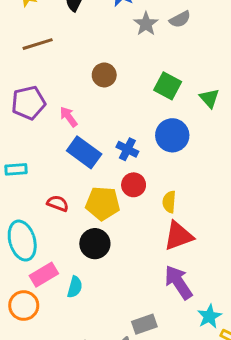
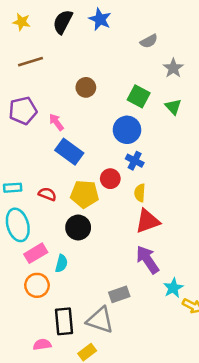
gray star: (146, 24) -> (173, 68), moved
blue circle: (172, 135) -> (127, 130), moved
blue cross: (127, 149) -> (135, 161), moved
cyan rectangle: (16, 169) -> (13, 188), moved
orange circle: (24, 306) -> (37, 285), moved

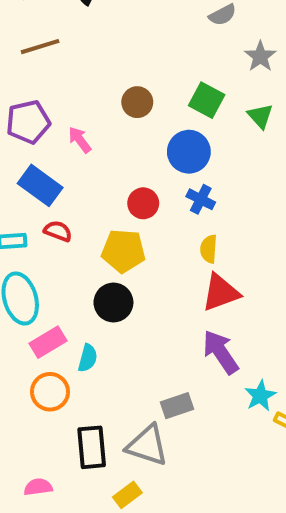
brown circle: (86, 87) -> (137, 102), moved
blue rectangle: (69, 152) -> (40, 185), moved
red circle: (110, 179) -> (143, 203), moved
red semicircle: (47, 194) -> (58, 231), moved
pink semicircle: (42, 344) -> (38, 487), moved

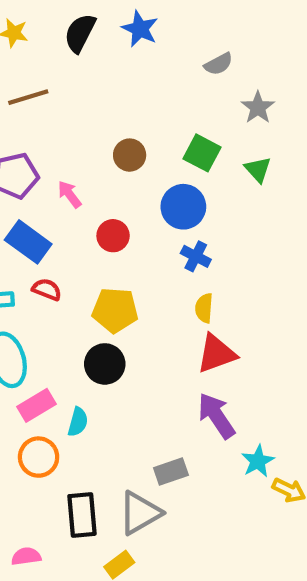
red circle: (143, 203) -> (113, 236), moved
gray triangle: (147, 445) -> (140, 513), turned -48

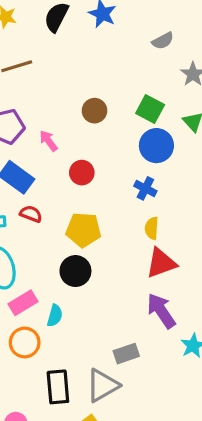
blue circle: (183, 207) -> (156, 146), moved

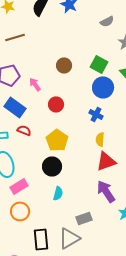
yellow pentagon: (83, 230) -> (57, 140), turned 30
cyan semicircle: (55, 316) -> (58, 193), moved

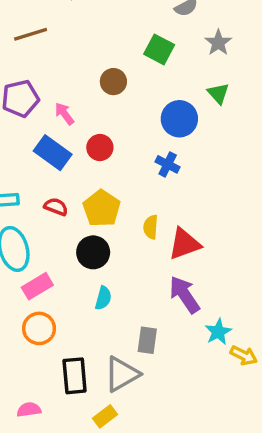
green square: (99, 64) -> (159, 49), moved
blue rectangle: (15, 107) -> (53, 153), moved
red semicircle: (24, 130) -> (56, 207), moved
yellow semicircle: (100, 139) -> (151, 227), moved
gray rectangle: (84, 218) -> (147, 340), turned -63

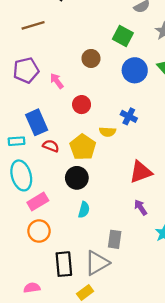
blue circle: (179, 119) -> (135, 70), moved
blue rectangle: (53, 153) -> (37, 122), moved, turned 30
yellow semicircle: (151, 227) -> (108, 132), moved, turned -91
purple arrow: (184, 295) -> (141, 207), size x0.6

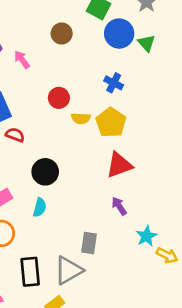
blue circle: (135, 70) -> (119, 34), moved
red circle: (82, 105) -> (59, 98), moved
blue cross: (129, 116) -> (114, 83), moved
yellow pentagon: (83, 147) -> (111, 123), moved
cyan semicircle: (84, 210) -> (40, 207), moved

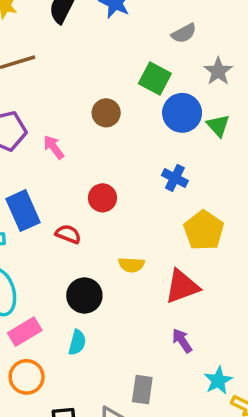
yellow semicircle: (81, 118) -> (131, 265), moved
yellow pentagon: (111, 123) -> (204, 230), moved
red semicircle: (15, 135) -> (68, 234), moved

